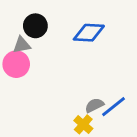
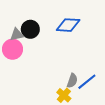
black circle: (35, 26) -> (30, 29), moved
gray semicircle: (94, 105) -> (72, 81), turned 136

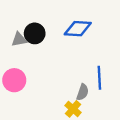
pink circle: (12, 49) -> (14, 80), moved
blue line: (87, 82) -> (99, 78), moved, turned -54

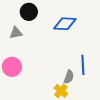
black circle: (35, 33) -> (29, 12), moved

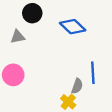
blue diamond: (65, 24) -> (73, 27), turned 40

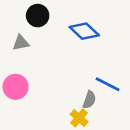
blue line: (93, 73) -> (108, 84), turned -60

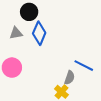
blue diamond: (84, 31) -> (39, 33), moved, turned 70

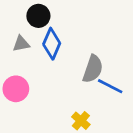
gray semicircle: (70, 78) -> (93, 69), moved, size x1.5

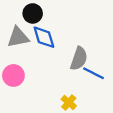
gray triangle: (21, 44) -> (18, 37), size x1.5
blue diamond: (52, 44) -> (44, 37), turned -40

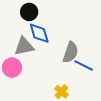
gray triangle: (18, 37) -> (24, 46), moved

